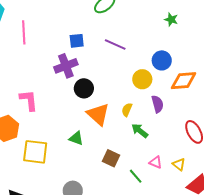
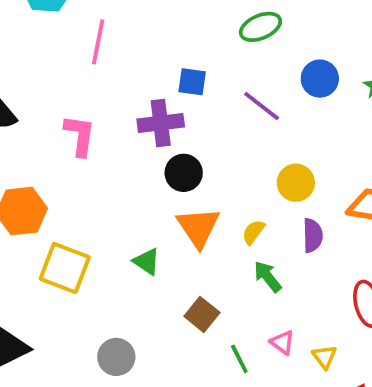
blue circle: (162, 60) -> (320, 79), moved
pink L-shape: (29, 100) -> (80, 135), moved

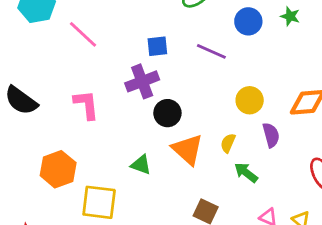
pink line: (98, 42) -> (83, 34), turned -44
green triangle: (147, 261) -> (141, 165), moved

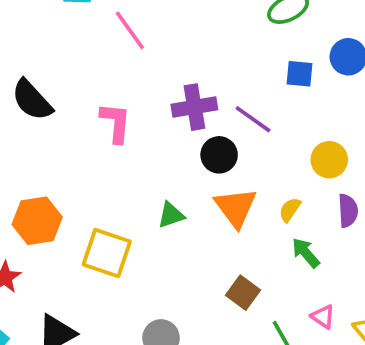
blue square: (157, 46) -> (299, 74), moved
purple line: (211, 51) -> (253, 119), moved
green triangle: (141, 165) -> (171, 215), turned -50
orange hexagon: (58, 169) -> (37, 221), moved

